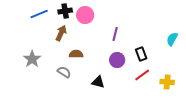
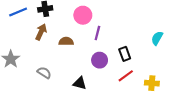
pink circle: (85, 15) -> (83, 15), moved
brown semicircle: (76, 54) -> (66, 41), moved

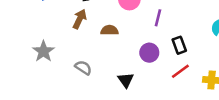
purple line: (97, 33) -> (158, 18), moved
black triangle: (80, 83) -> (126, 80), turned 40

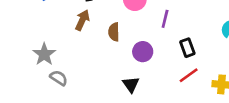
brown semicircle: (109, 30) -> (114, 32), turned -91
purple circle: (149, 53) -> (143, 52), moved
gray semicircle: (83, 68) -> (59, 78), moved

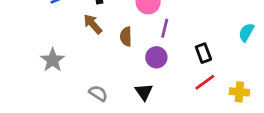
purple line: (165, 19) -> (165, 28), moved
brown arrow: (82, 20) -> (93, 24), turned -66
gray semicircle: (59, 78) -> (98, 93), moved

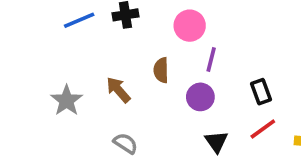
brown arrow: (93, 24) -> (118, 90), moved
black triangle: (144, 92) -> (216, 142), moved

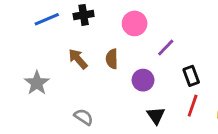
purple line: (211, 59) -> (166, 48), moved, turned 30
brown arrow: (118, 90) -> (78, 59), moved
red line: (263, 129) -> (193, 106), turned -35

